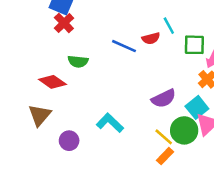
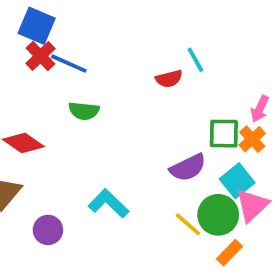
green square: (194, 45) -> (224, 134), moved
blue line: (124, 46) -> (69, 64), moved
green semicircle: (78, 61) -> (84, 111), moved
orange rectangle: (165, 156) -> (230, 253), moved

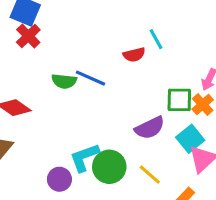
blue line: (69, 64) -> (91, 78), moved
cyan L-shape: (108, 203) -> (84, 157), turned -64
green circle: (218, 215) -> (109, 167), moved
purple circle: (48, 230) -> (59, 179), moved

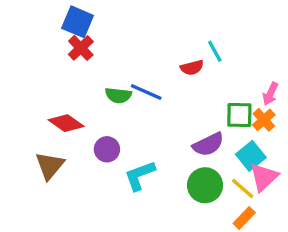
green circle: (109, 167) -> (205, 185), moved
yellow line: (150, 175) -> (243, 189), moved
purple circle: (59, 179) -> (107, 149), moved

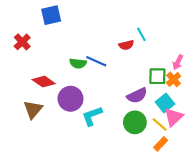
blue square: (78, 22) -> (51, 15), turned -36
red cross: (81, 48) -> (22, 42), moved
purple circle: (107, 149) -> (70, 99), size x1.5

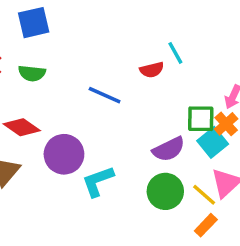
green semicircle: (78, 63) -> (32, 73), moved
cyan square: (165, 103) -> (213, 142), moved

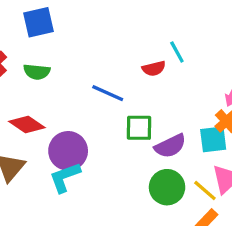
green square: (201, 119) -> (139, 128), moved
cyan square: (213, 142) -> (213, 139), turned 32
cyan L-shape: (98, 181) -> (65, 177), moved

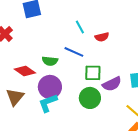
cyan line: (177, 52) -> (80, 27), moved
green semicircle: (37, 72) -> (50, 61), moved
green circle: (167, 187) -> (90, 98), moved

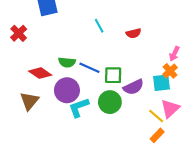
red semicircle: (102, 37) -> (134, 33), moved
blue line: (74, 52) -> (89, 68), moved
cyan L-shape: (48, 103) -> (79, 107), moved

